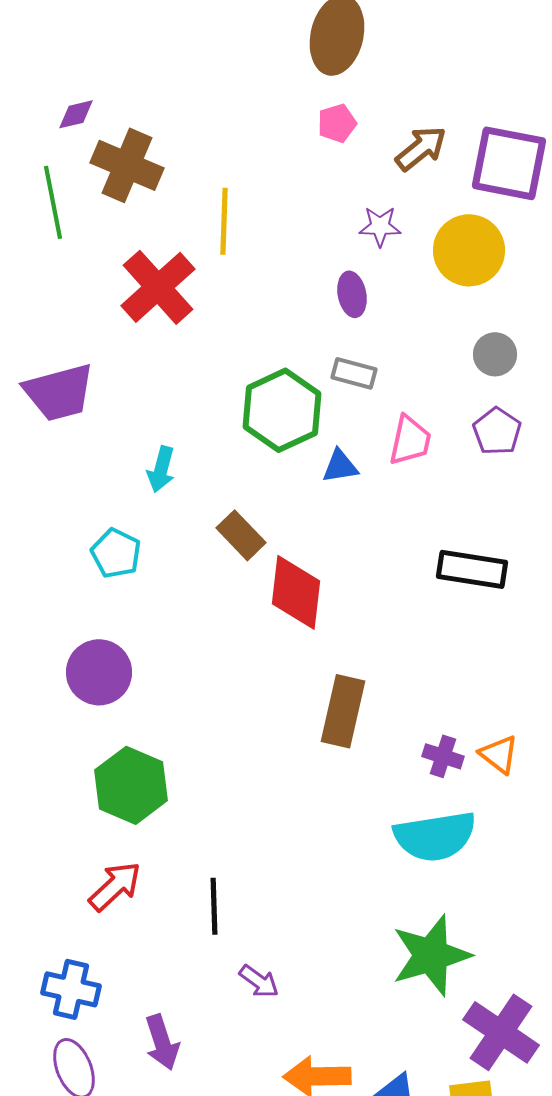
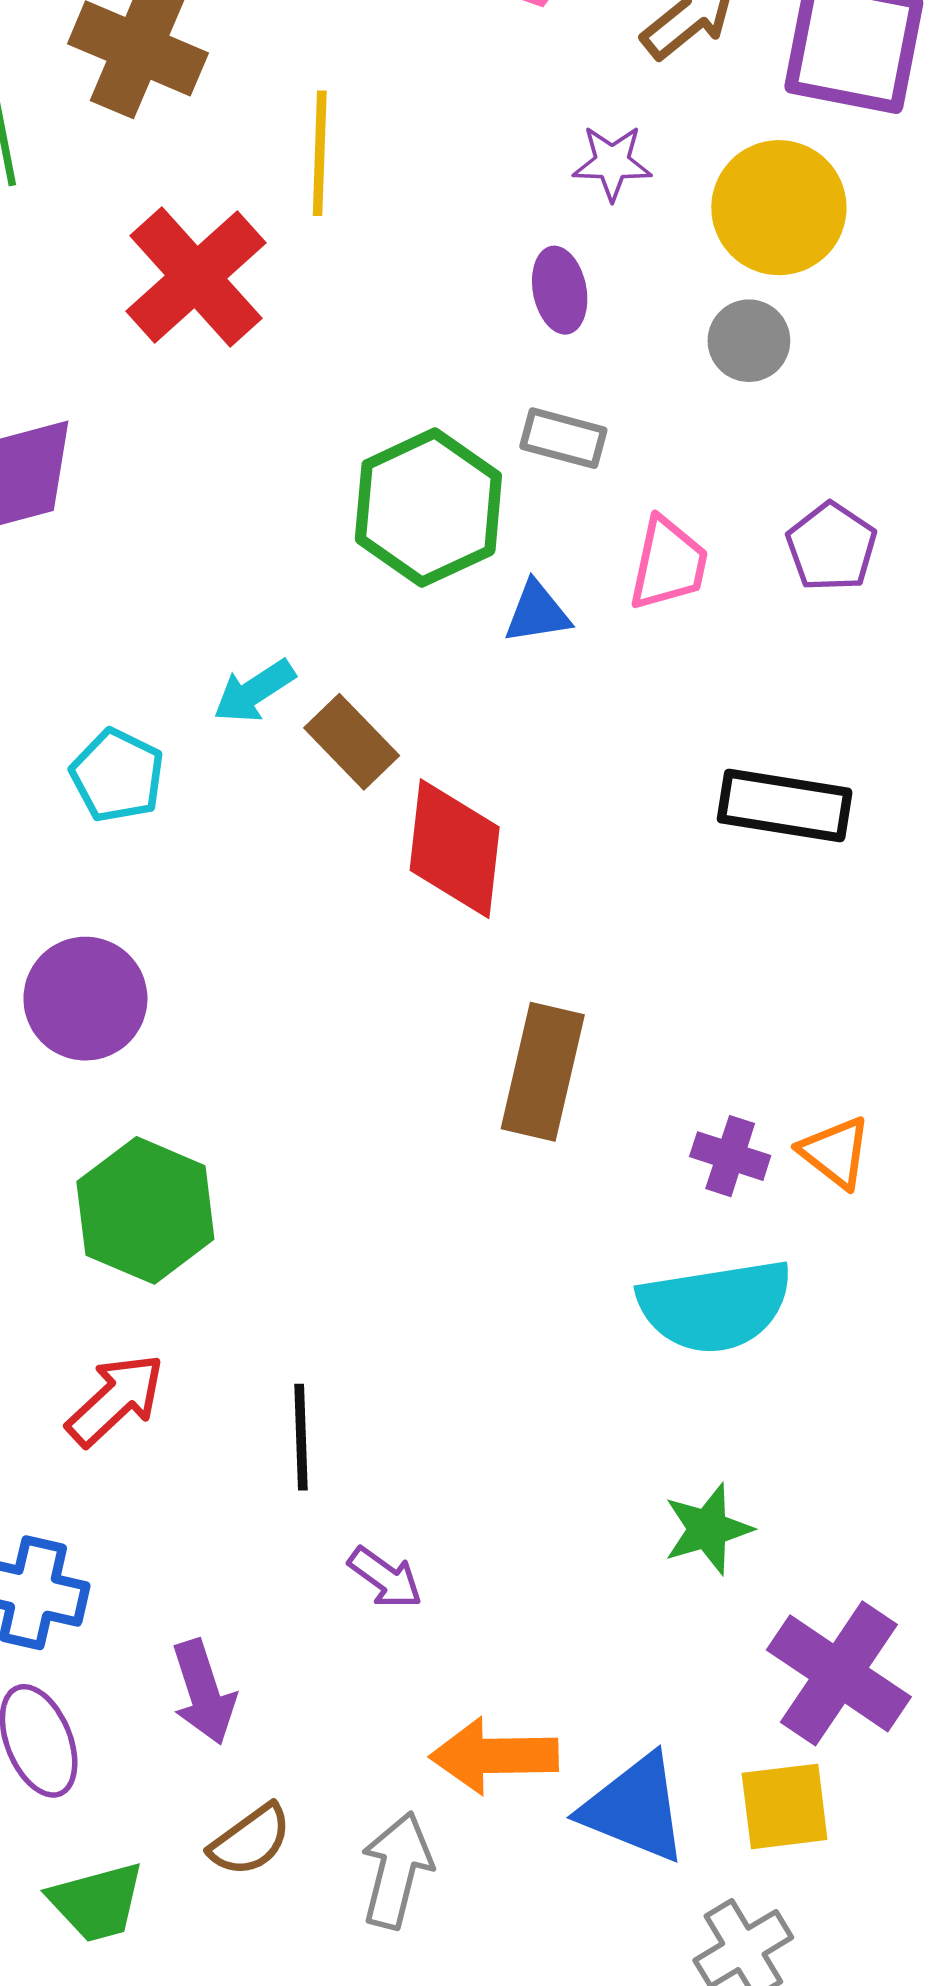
gray circle: (495, 354) -> (749, 341), moved
cyan arrow: (161, 469) -> (254, 691), moved, turned 42
green star: (431, 955) -> (708, 1529), size x0.6

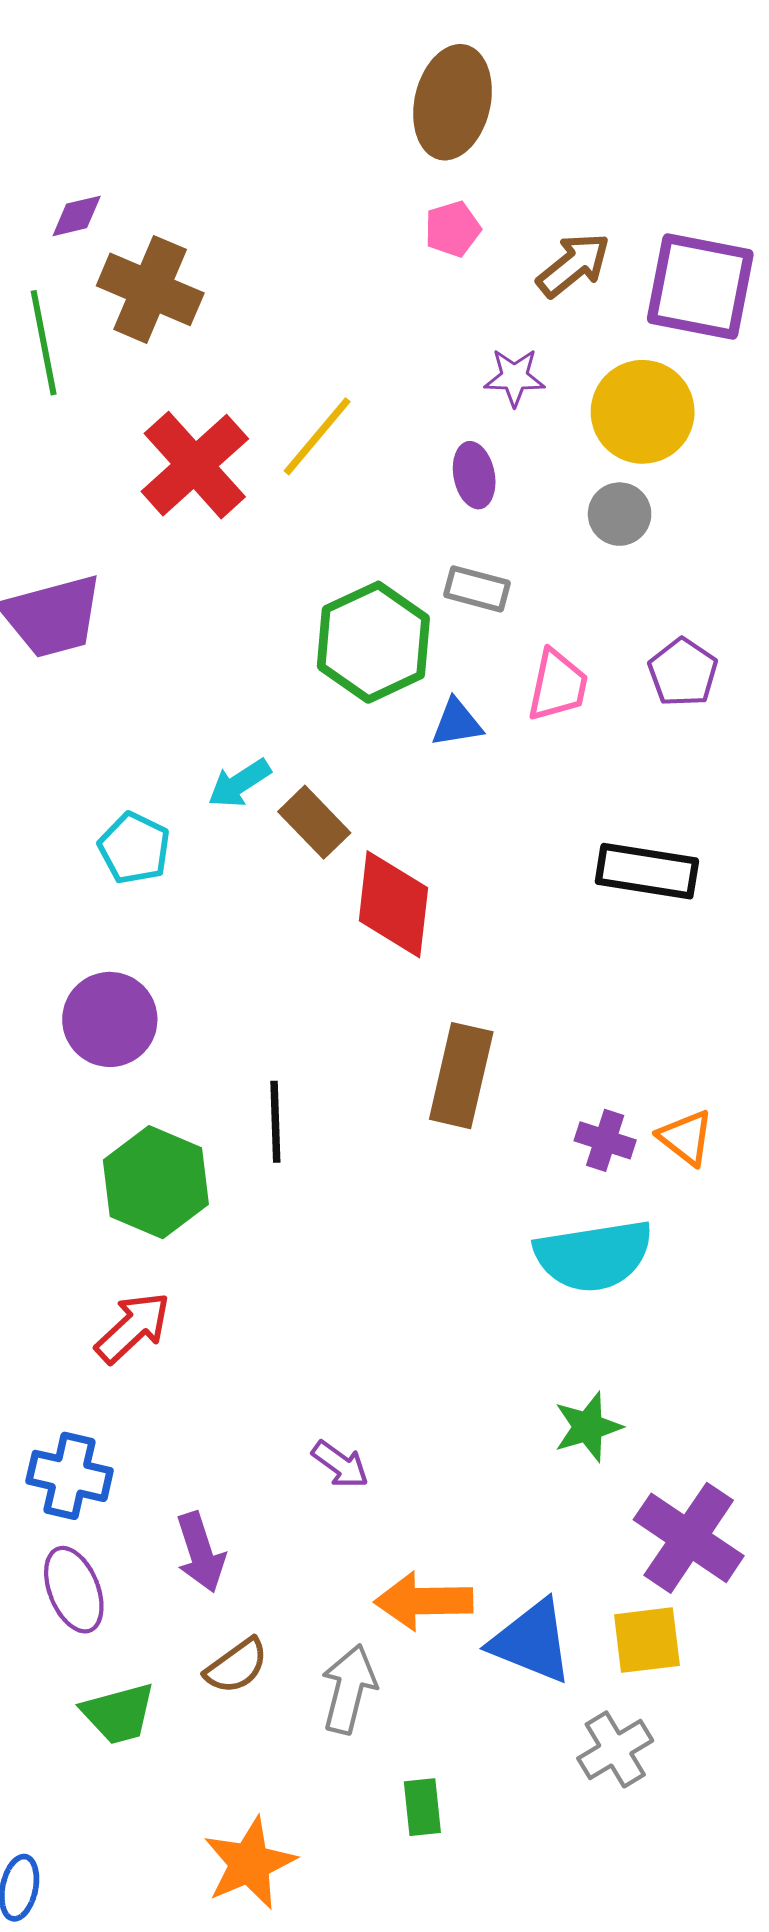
yellow line: (320, 153) -> (317, 436), moved, turned 38
black line: (301, 1437) -> (275, 1122), moved

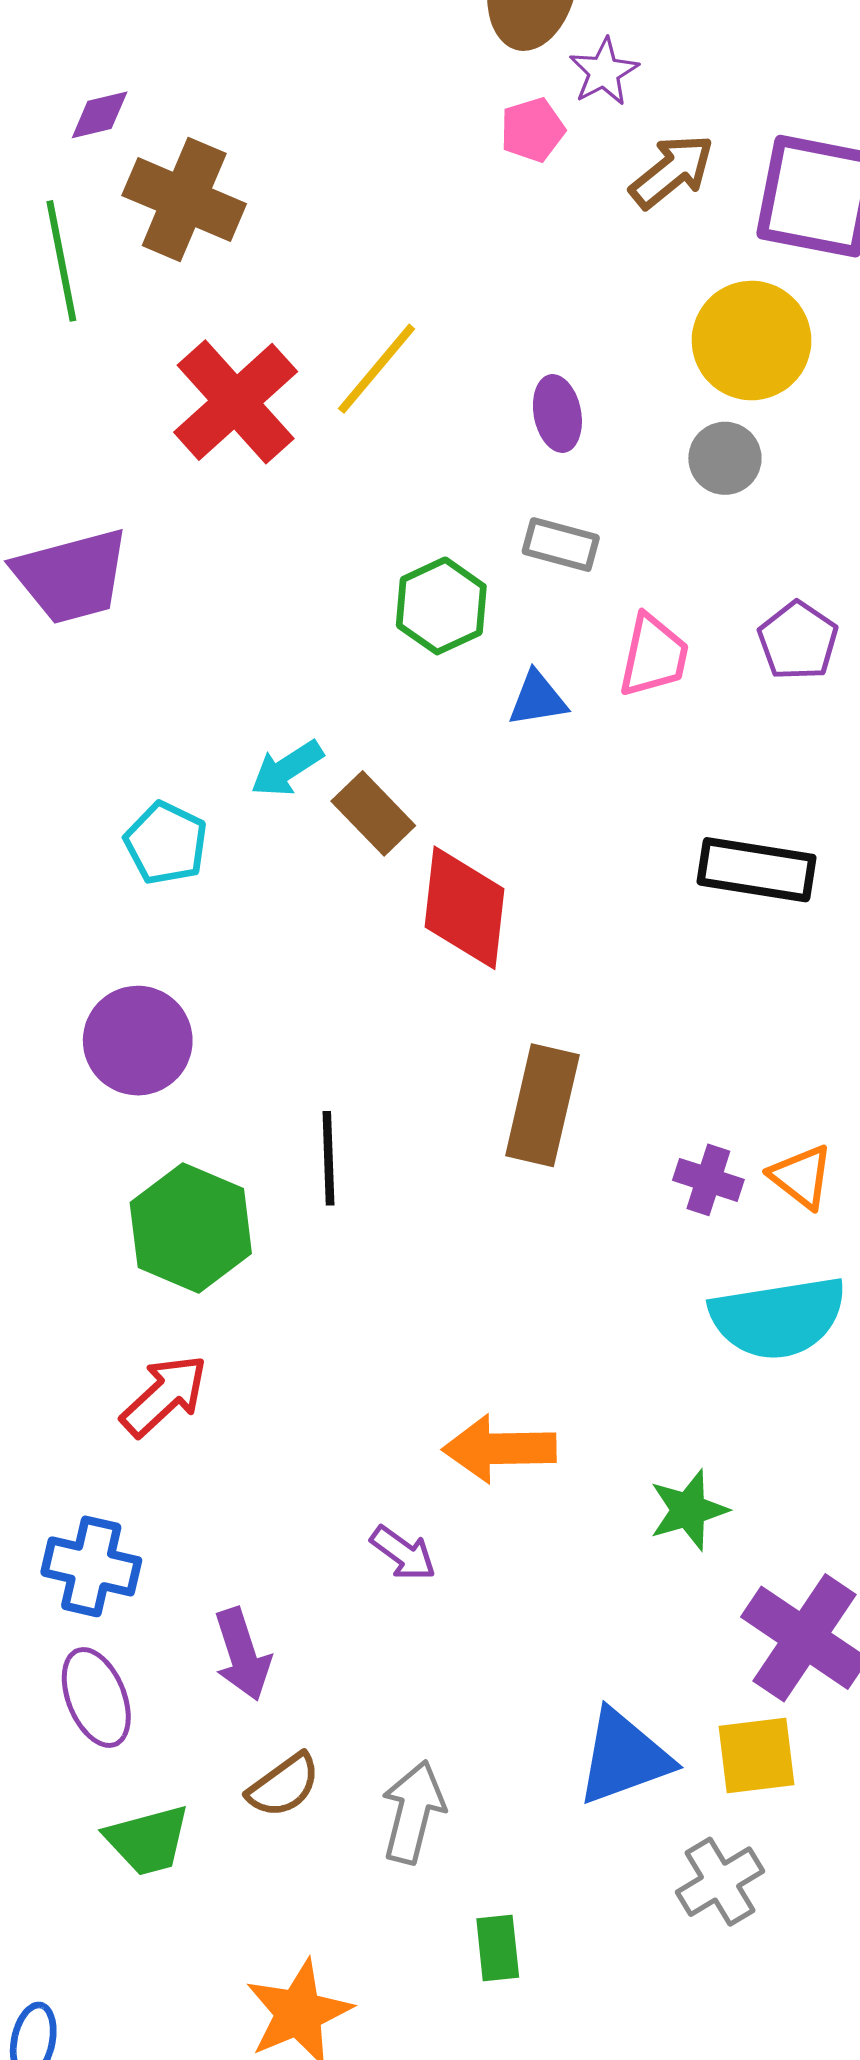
purple star: (514, 377) -> (604, 72), moved, turned -30
green hexagon: (373, 642) -> (441, 606), size x0.7
cyan semicircle: (594, 1256) -> (778, 1318), moved
orange arrow: (424, 1601) -> (499, 1449), moved
blue triangle: (532, 1641) -> (624, 1757), turned -42

